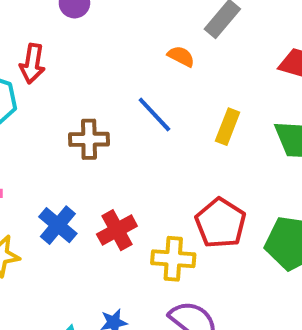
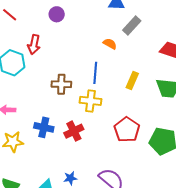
blue line: (154, 115) -> (95, 73), turned 45
blue cross: (58, 225) -> (44, 127), turned -30
yellow cross: (173, 259) -> (91, 101), moved

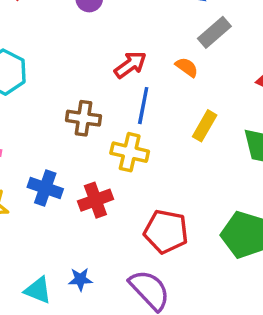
orange semicircle: (110, 44) -> (187, 67), moved
red arrow: (34, 45) -> (130, 65), moved, turned -144
red pentagon: (127, 130) -> (166, 232), moved, turned -30

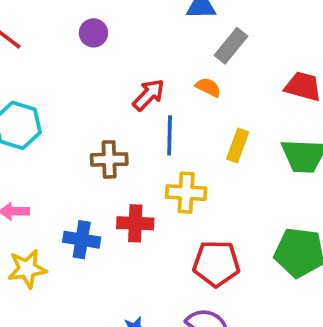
yellow cross: (130, 152) -> (186, 193), moved
red cross: (95, 200) -> (135, 223), moved, turned 32

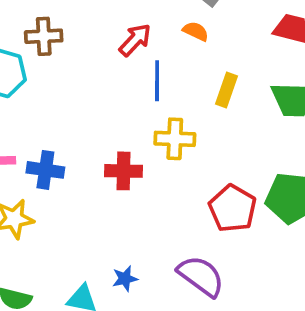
brown cross: (109, 159) -> (44, 36), moved
blue cross: (82, 240) -> (45, 170), moved
red pentagon: (216, 264) -> (233, 208), moved, turned 30

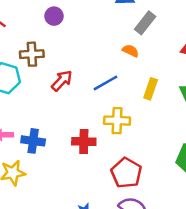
red arrow: (135, 40) -> (62, 81), moved
blue line: (157, 81) -> (105, 83), turned 60
red pentagon: (233, 208) -> (126, 173), moved

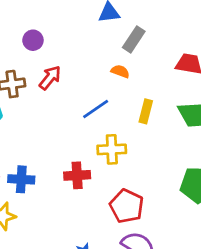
red arrow: (62, 81) -> (50, 78), moved

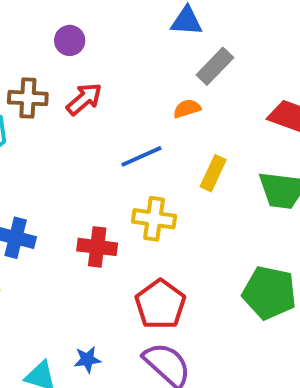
orange semicircle: (120, 71) -> (187, 109), turned -48

